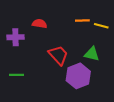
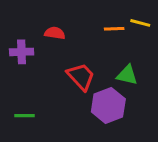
yellow line: (101, 26) -> (140, 23), moved
green line: (17, 75) -> (24, 116), moved

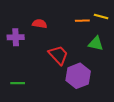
green triangle: (127, 75) -> (96, 44), moved

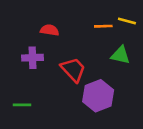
purple cross: (16, 37) -> (33, 58), moved

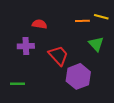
green triangle: (120, 55) -> (96, 44), turned 35

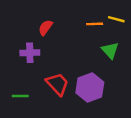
red semicircle: (39, 24) -> (45, 28), turned -64
red trapezoid: (58, 55) -> (57, 84), moved

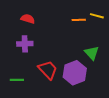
red semicircle: (45, 28) -> (28, 19), moved, turned 72
green triangle: (110, 50) -> (92, 53), moved

